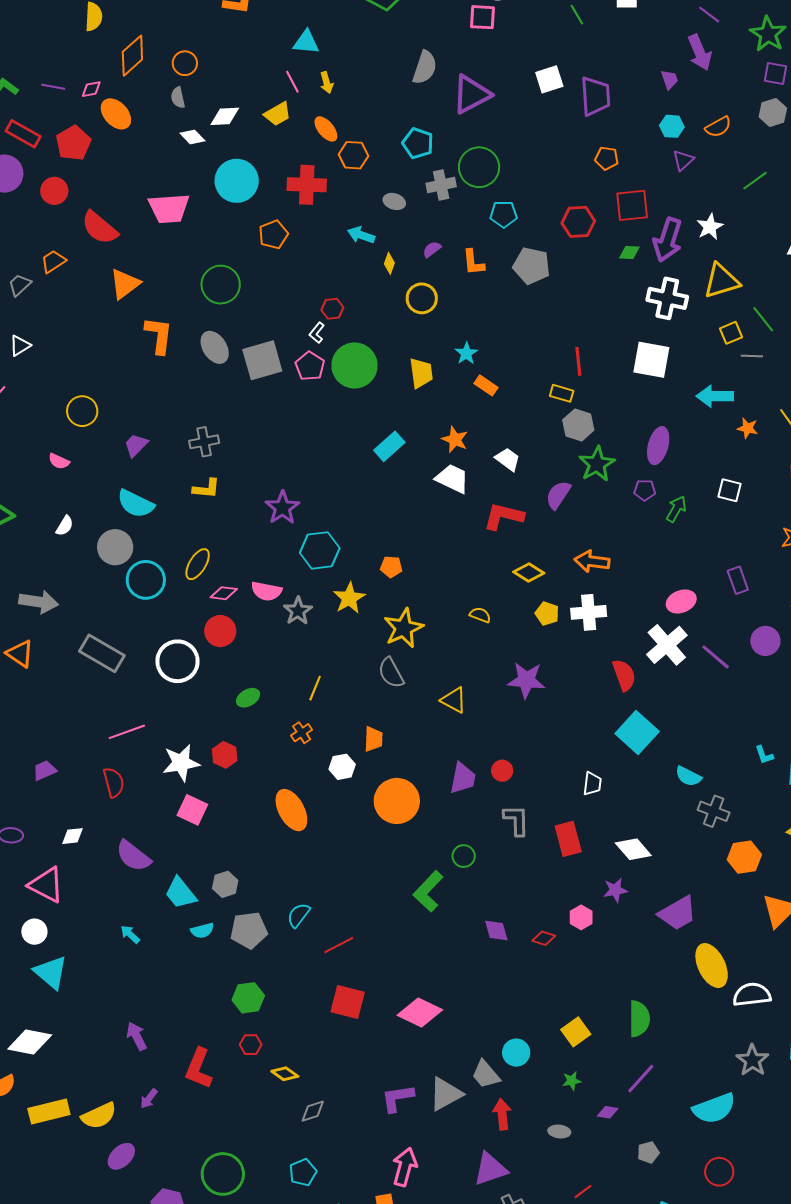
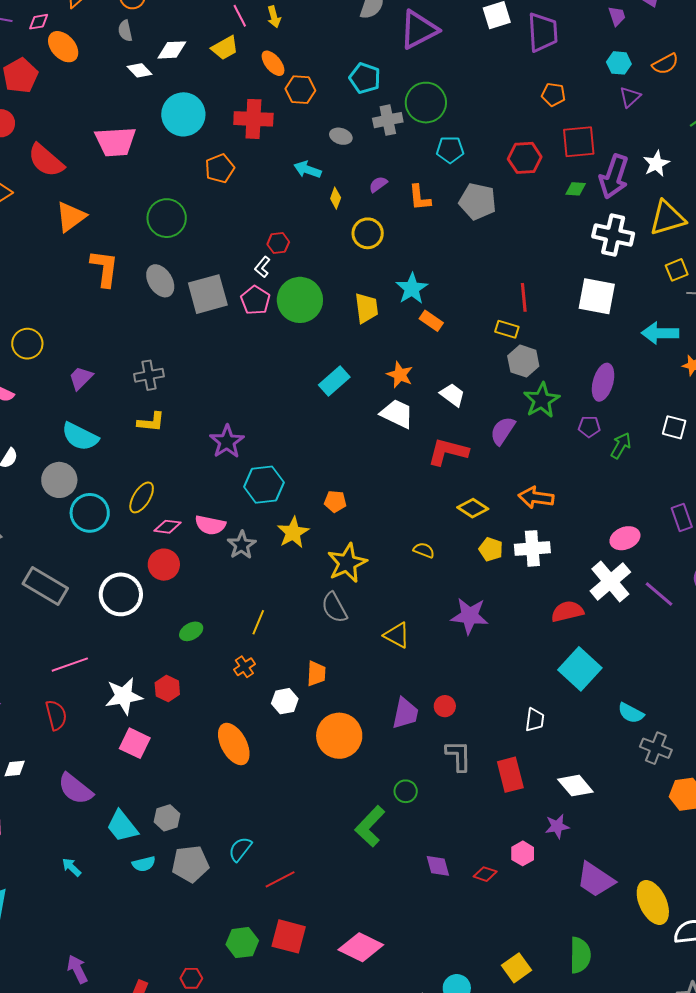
cyan star: (466, 353) -> (412, 289), size x1.4
red semicircle: (624, 675) -> (567, 611), turned -84
purple trapezoid: (678, 913) -> (596, 880), moved, turned 63
green hexagon: (248, 998) -> (242, 943), moved

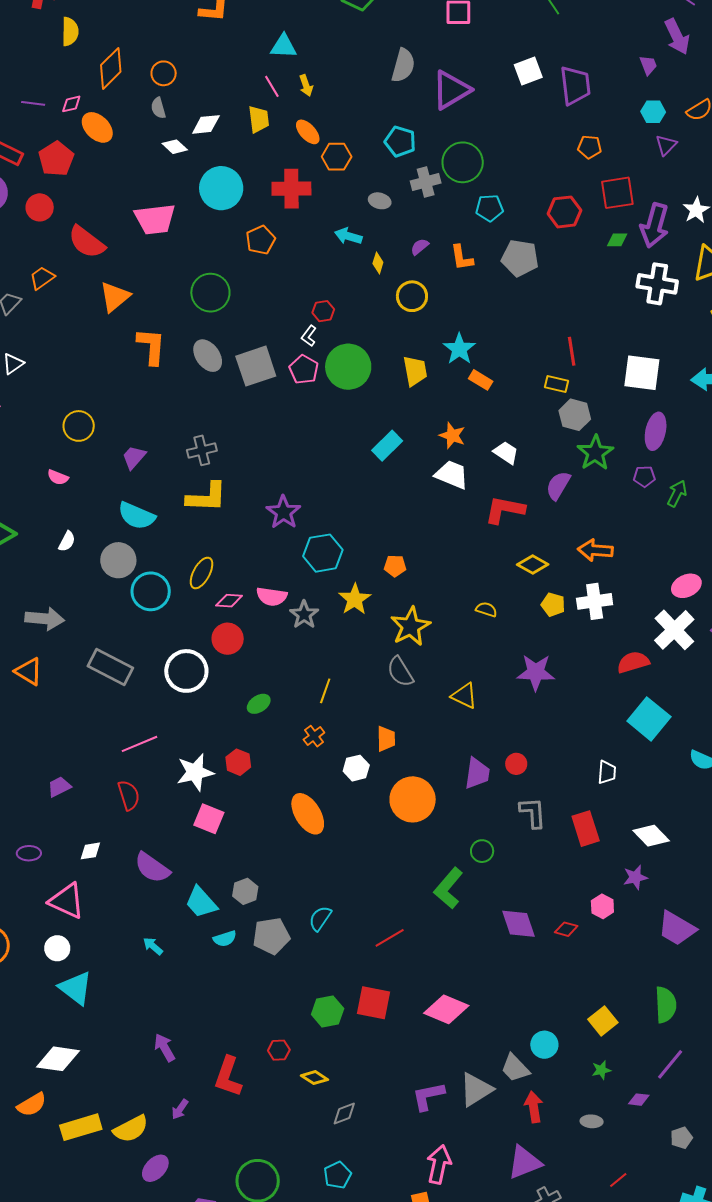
yellow trapezoid: (225, 48) -> (259, 119), turned -64
white square: (597, 296) -> (642, 373), moved
yellow L-shape: (151, 422) -> (207, 497), size x1.5
purple diamond: (438, 866) -> (518, 924), size x1.4
red line: (280, 879) -> (390, 938), moved

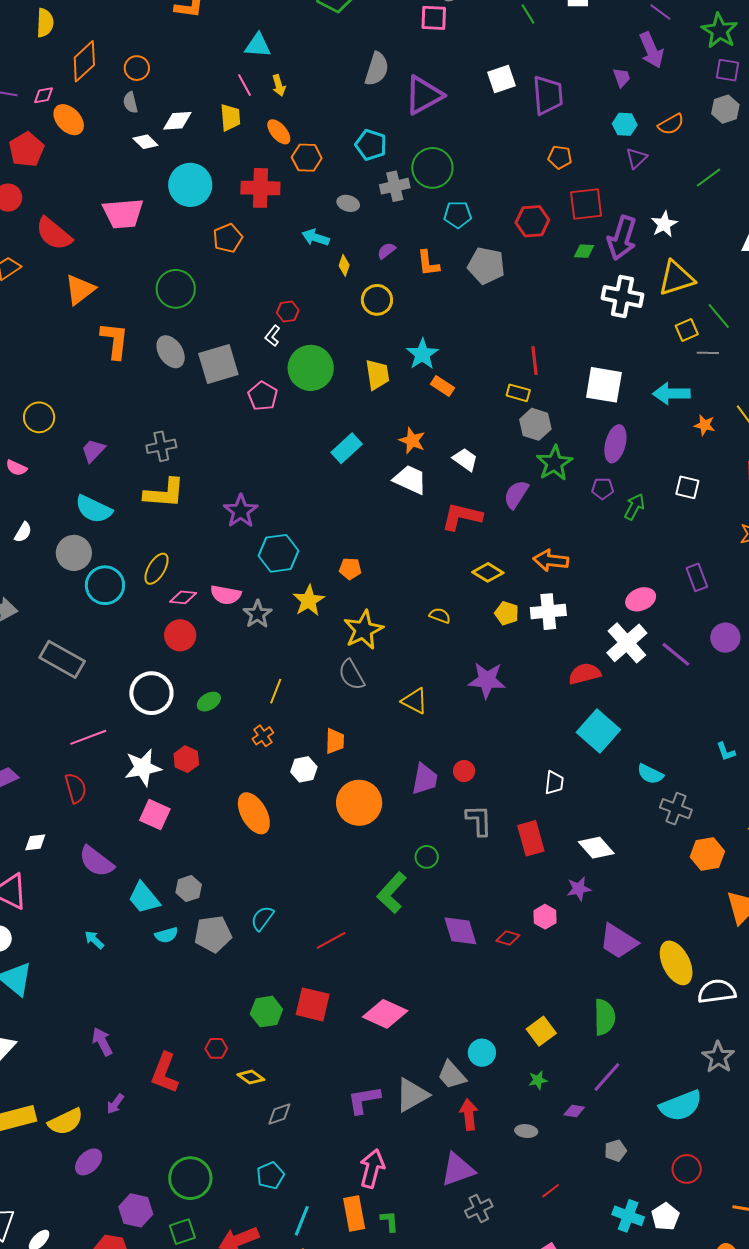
pink pentagon: (304, 370) -> (263, 396), moved
white circle: (186, 671) -> (151, 693), moved

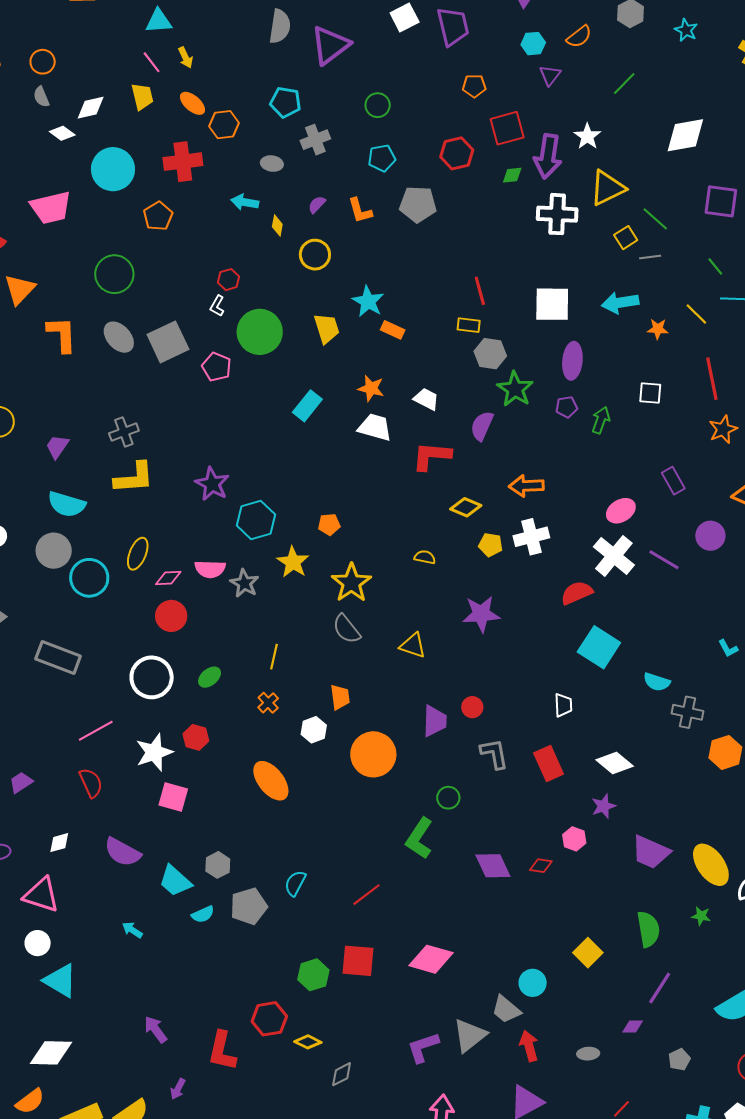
green circle: (432, 168) -> (378, 105), moved, size x0.6
red hexagon: (216, 1048) -> (269, 1019), size x1.6
green star: (538, 1080) -> (701, 916), moved, turned 30

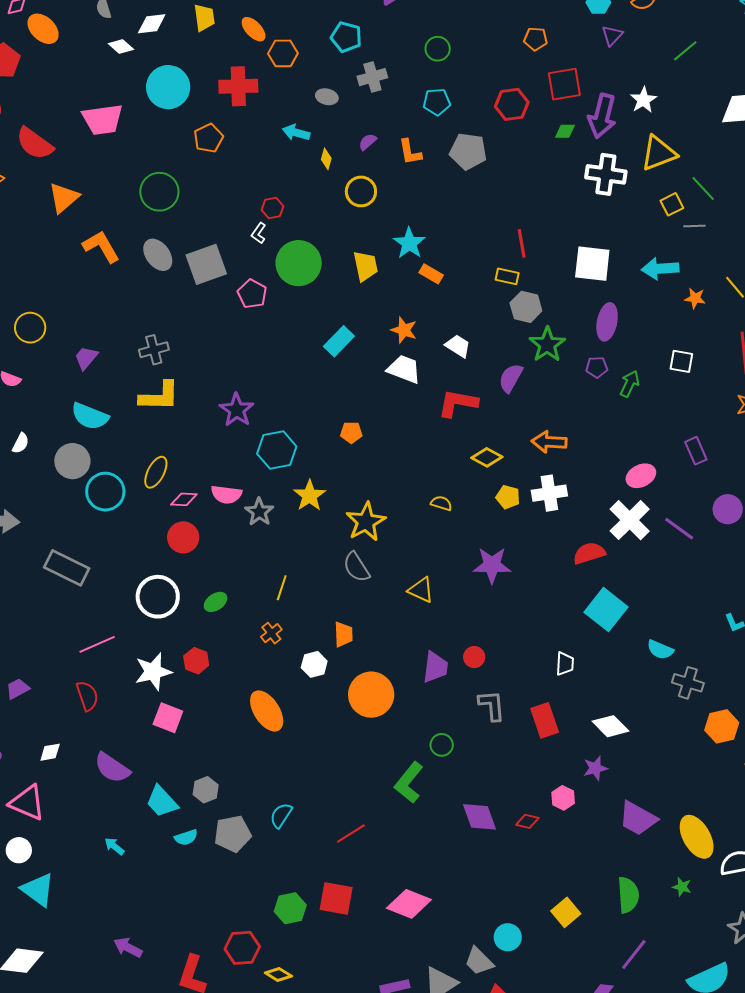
orange L-shape: (62, 334) -> (101, 247), turned -33
orange pentagon: (329, 524) -> (351, 432), moved
purple arrow: (156, 1029) -> (128, 947), turned -32

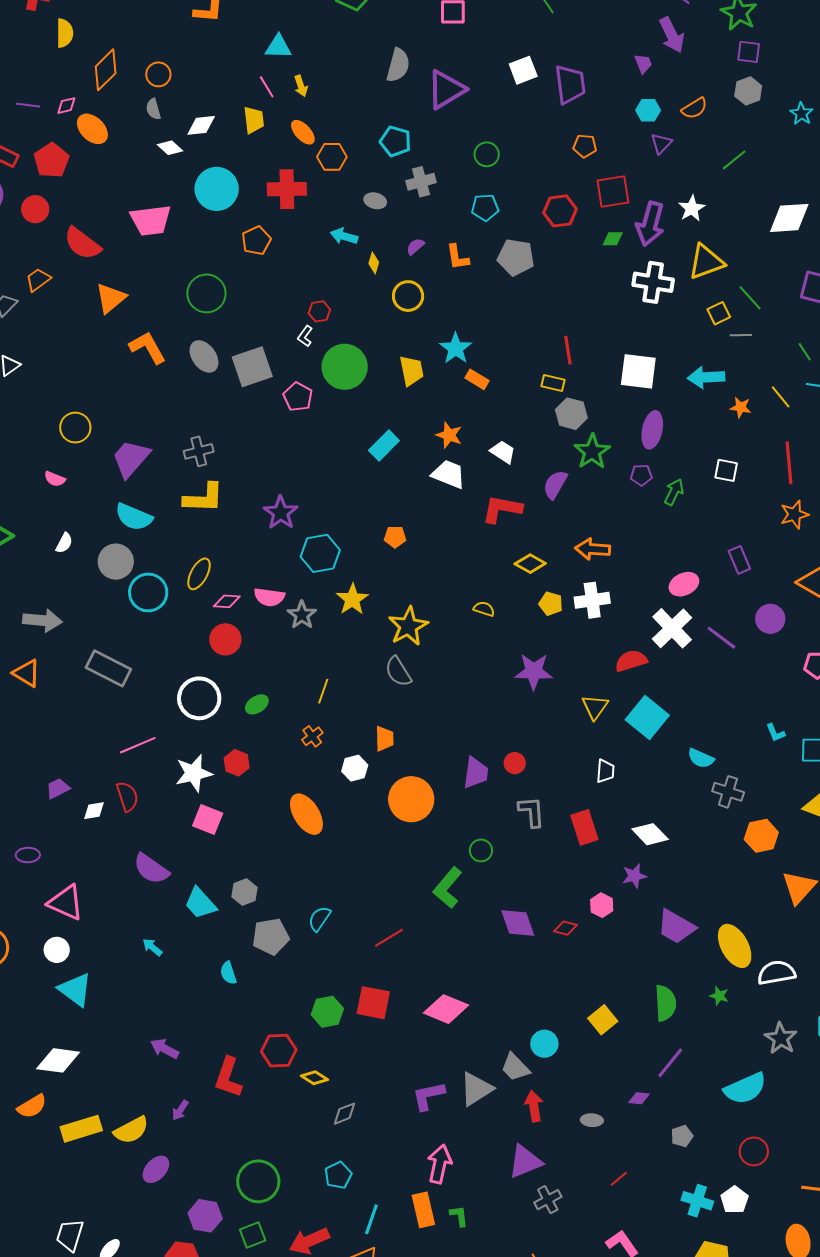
purple trapezoid: (86, 358) -> (131, 458), size x1.6
yellow triangle: (421, 590) -> (595, 707), moved, turned 40
white diamond: (50, 752) -> (94, 811), moved
cyan semicircle: (186, 837) -> (228, 973), moved, turned 90

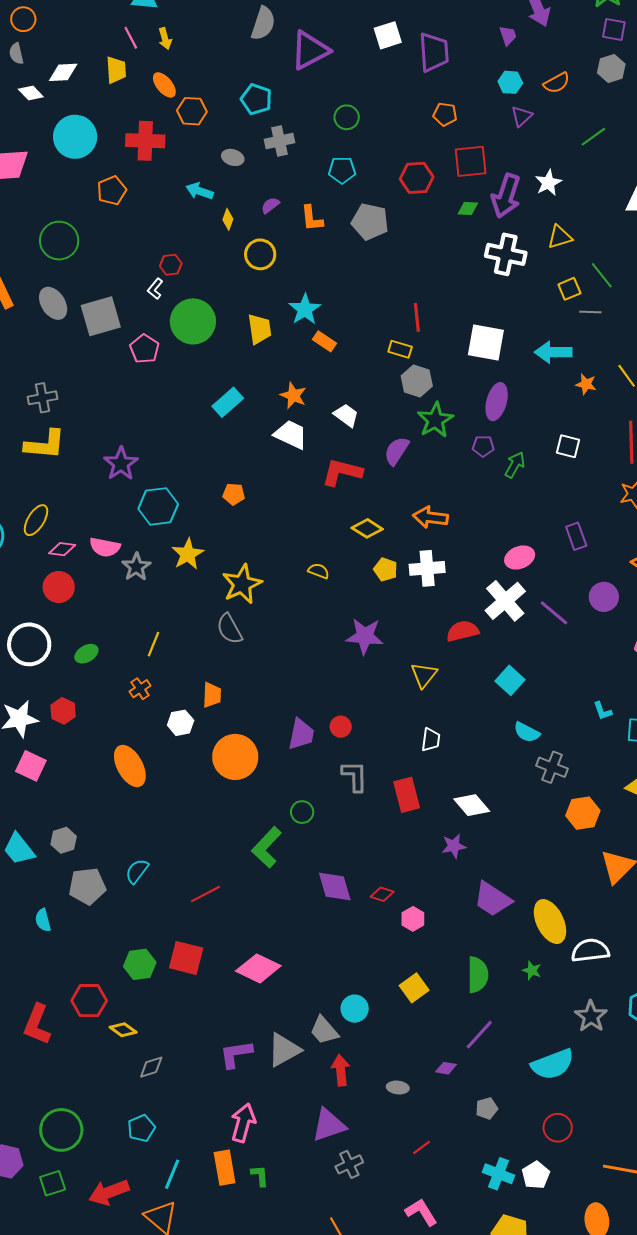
yellow triangle: (706, 262) -> (560, 237), size x0.7
cyan square: (647, 717) -> (510, 680), moved, size x0.7
pink hexagon: (602, 905) -> (413, 919), moved

